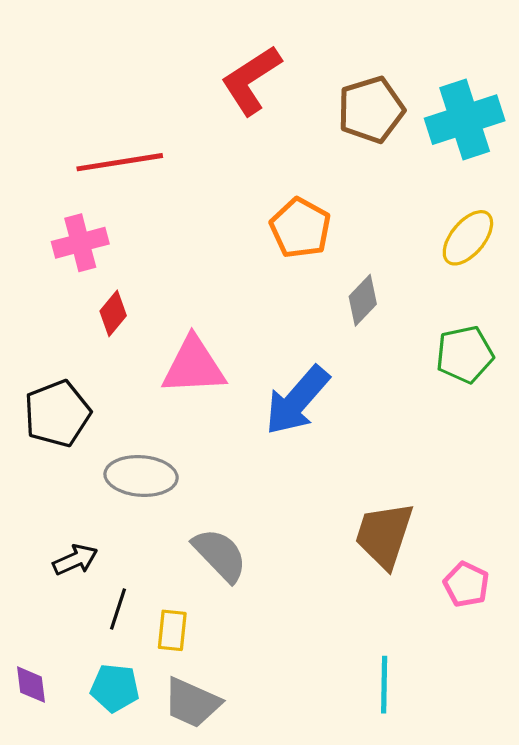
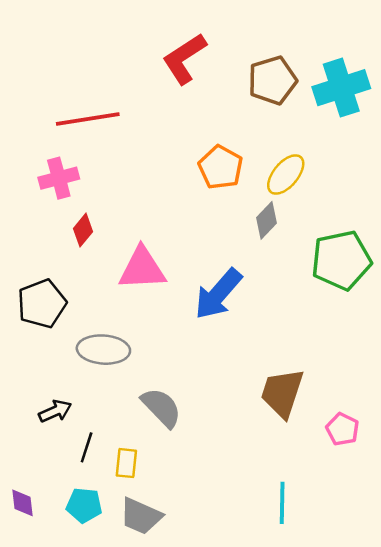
yellow ellipse: (468, 238) -> (286, 175), moved
green pentagon: (465, 354) -> (341, 260), size x1.4

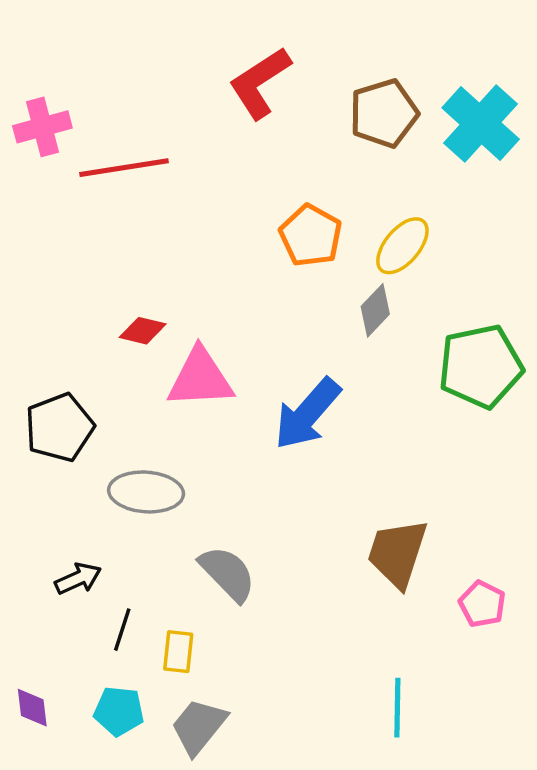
cyan cross: (341, 88) -> (481, 123), turned -30
pink cross: (59, 178) -> (42, 127), moved
red diamond: (83, 230) -> (143, 331), moved, turned 64
gray trapezoid: (141, 516) -> (199, 726), turned 105

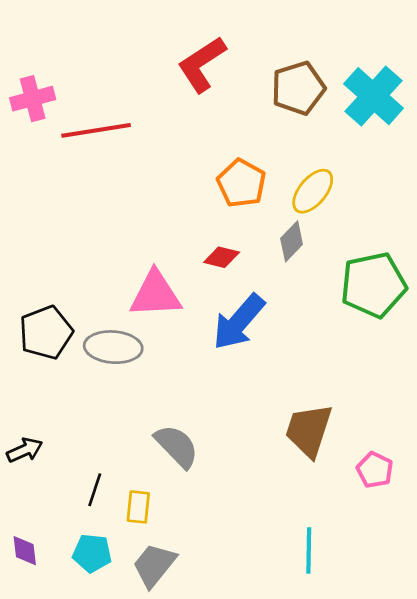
red diamond: (143, 331) -> (222, 257), moved
gray ellipse: (146, 492) -> (113, 347), moved
black arrow: (78, 579) -> (25, 450), moved

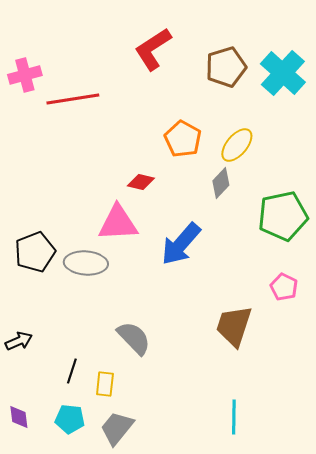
red diamond: (222, 257) -> (141, 182), moved
pink pentagon: (375, 470) -> (284, 287), moved

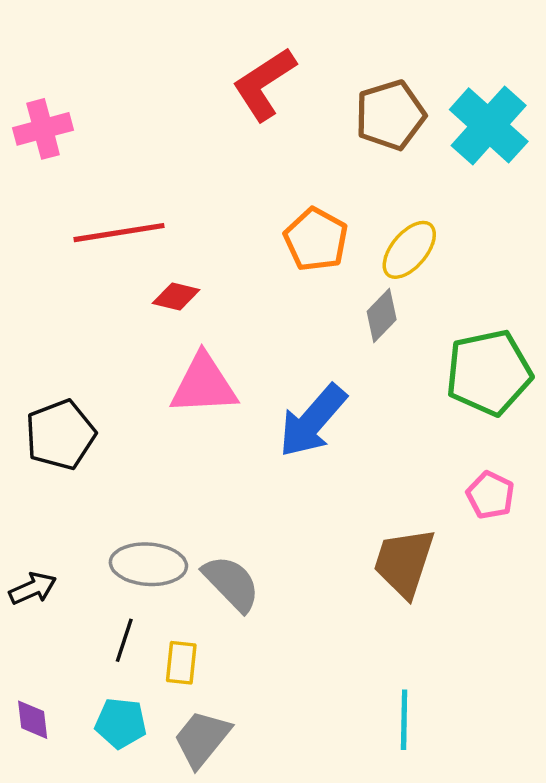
red line: (73, 99) -> (119, 233), moved
red diamond: (141, 182) -> (176, 296), moved
gray ellipse: (86, 263) -> (148, 564), moved

